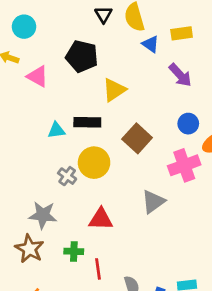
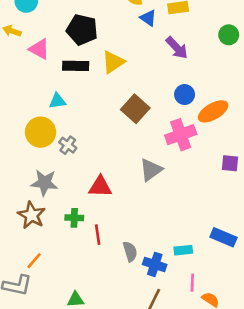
black rectangle: (87, 122) -> (76, 66), moved
yellow circle: (94, 163) -> (41, 132), moved

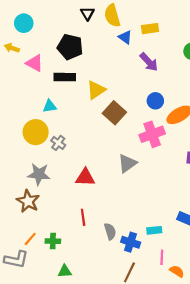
yellow triangle: (113, 62) -> (96, 90), moved
green cross: (74, 218) -> (53, 241), moved

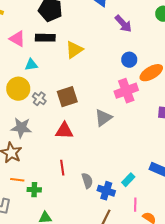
pink triangle: (35, 63) -> (17, 39), moved
brown square: (114, 113) -> (67, 97), moved, turned 30
cyan rectangle: (154, 230) -> (128, 180), turned -40
orange line: (30, 239) -> (17, 180), moved, turned 56

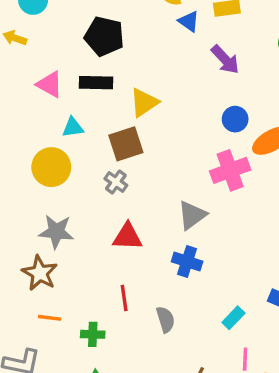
brown square: (67, 97) -> (126, 144), moved
gray cross: (39, 99) -> (116, 182), moved
green cross: (34, 190) -> (93, 334), moved
blue cross: (106, 191) -> (187, 261), moved

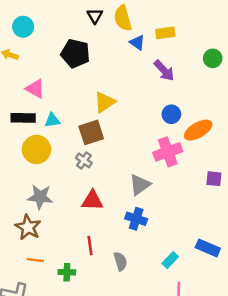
black rectangle: (96, 83) -> (23, 118), moved

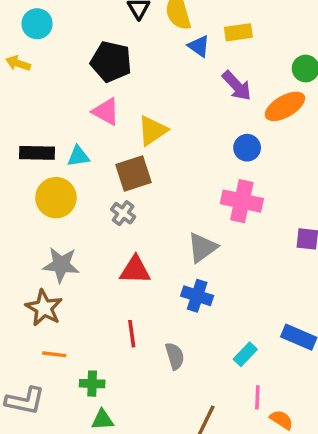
pink triangle: (35, 89) -> (106, 112), moved
orange ellipse: (198, 130) -> (285, 106), moved
pink cross: (168, 152) -> (242, 201), turned 32
green cross: (67, 272) -> (92, 384), moved

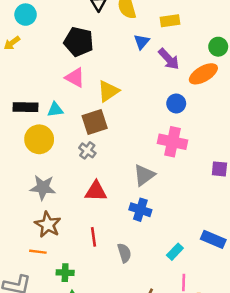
blue triangle: (199, 46) -> (142, 42), moved, turned 35
yellow arrow: (18, 63) -> (12, 43), turned -56
brown star: (44, 308) -> (48, 225), moved

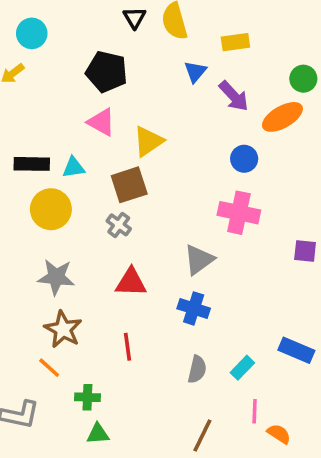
orange line: (38, 252) -> (49, 368), turned 35
gray semicircle: (124, 253) -> (197, 369), moved, turned 30

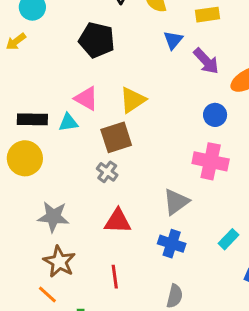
pink triangle: (101, 122) -> (86, 98), moved
yellow circle: (51, 209) -> (25, 158), moved
cyan rectangle: (242, 368) -> (229, 239), moved

